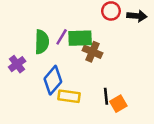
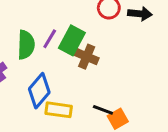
green rectangle: (80, 38) -> (72, 40), turned -60
black line: (106, 96) -> (103, 110), turned -63

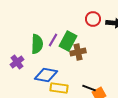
brown cross: (87, 57) -> (78, 52), turned -35
blue diamond: (39, 91) -> (46, 75), turned 60

